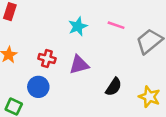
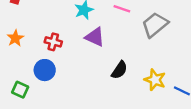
purple triangle: (79, 65) -> (95, 37), moved, turned 40

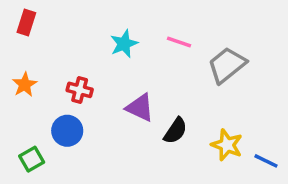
purple triangle: (95, 37) -> (140, 108), moved
green square: (20, 90) -> (32, 159), turned 35

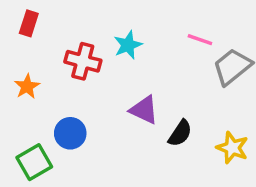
pink line: (179, 42) -> (200, 40), moved
red cross: (80, 90) -> (83, 61), moved, size x1.4
green square: (32, 159) -> (34, 162), size x1.4

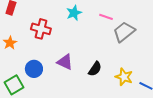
cyan star: (128, 45) -> (74, 13), moved
purple triangle: (144, 110) -> (65, 62), moved

